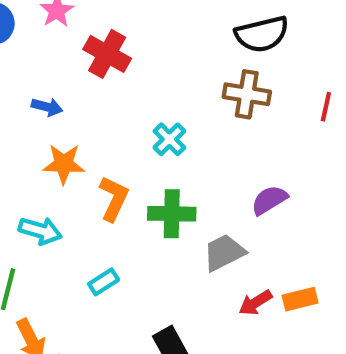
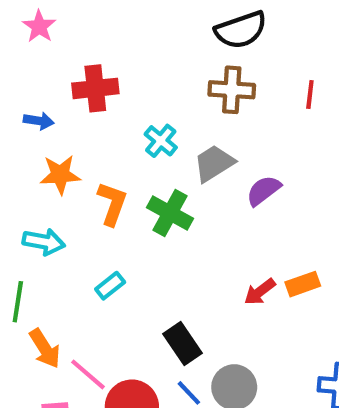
red cross: (107, 54) -> (95, 88), moved, turned -30
green cross: (172, 214) -> (170, 213), turned 33
gray trapezoid: (224, 253) -> (214, 163), moved

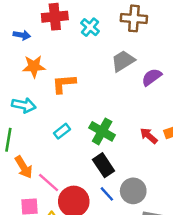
cyan cross: (161, 141) -> (90, 27), moved
orange L-shape: (112, 204) -> (64, 84), turned -115
green cross: (170, 213) -> (102, 131), moved
red arrow: (260, 292) -> (149, 136), turned 78

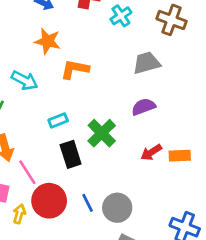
purple semicircle: (152, 77) -> (143, 107), moved
red arrow: (149, 136) -> (151, 152), turned -90
black rectangle: (104, 165) -> (71, 154), moved

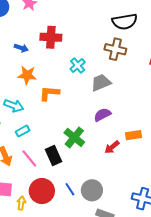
cyan cross: (121, 16) -> (78, 66), moved
cyan rectangle: (58, 120) -> (23, 131), moved
orange rectangle: (180, 156) -> (133, 135), moved
pink line: (27, 172) -> (29, 158), moved

